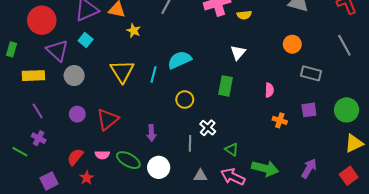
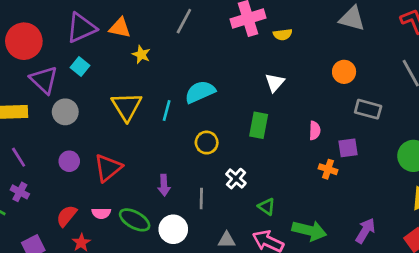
purple square: (309, 110) -> (348, 148), moved
gray line: (190, 143) -> (201, 199), moved

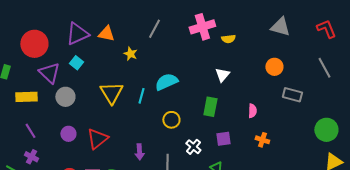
yellow star: (141, 54) -> (130, 54), moved
purple square: (348, 148) -> (223, 139), moved

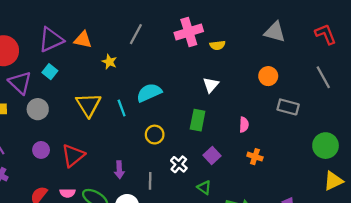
cyan line: (141, 96) -> (122, 108), turned -35
purple square: (223, 139) -> (212, 155), turned -35

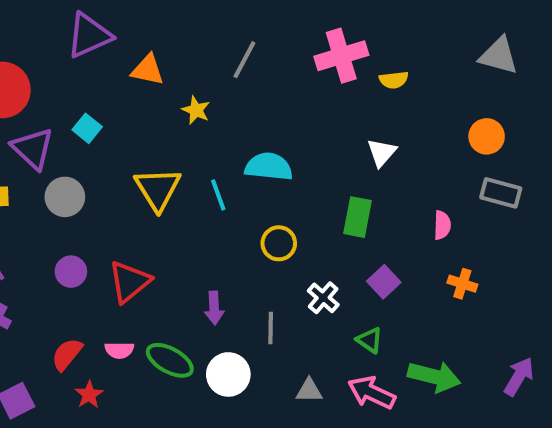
purple triangle: (51, 40) -> (89, 35), moved
cyan semicircle: (149, 93) -> (269, 167), turned 30
gray rectangle: (288, 107) -> (501, 193), moved

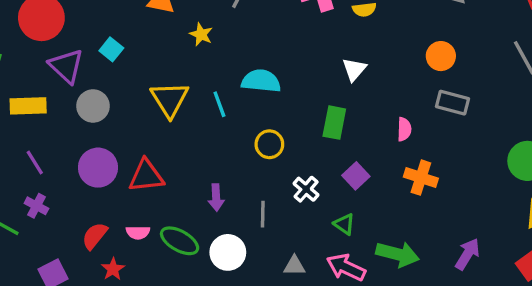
purple circle: (71, 272) -> (98, 168), size x1.5
red triangle: (129, 282) -> (146, 176), turned 33
orange cross: (462, 284) -> (421, 178), size x1.4

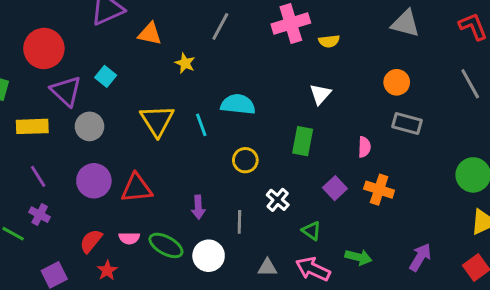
purple square: (356, 176) -> (335, 188), moved
green arrow: (398, 254) -> (358, 257), size x0.7

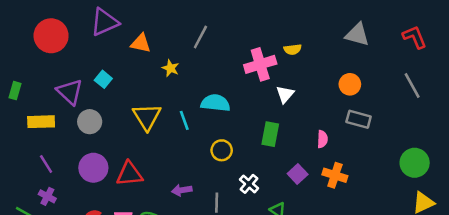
pink cross: (291, 24) -> (260, 64), moved
red circle: (44, 48) -> (51, 36), moved
purple arrow: (198, 207) -> (182, 190), turned 84

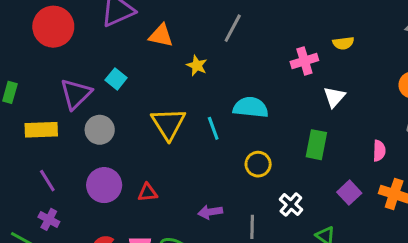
pink cross: (260, 64) -> (304, 61), size x0.7
purple triangle: (70, 92) -> (76, 94), turned 32
red triangle: (129, 174) -> (147, 193), size x0.6

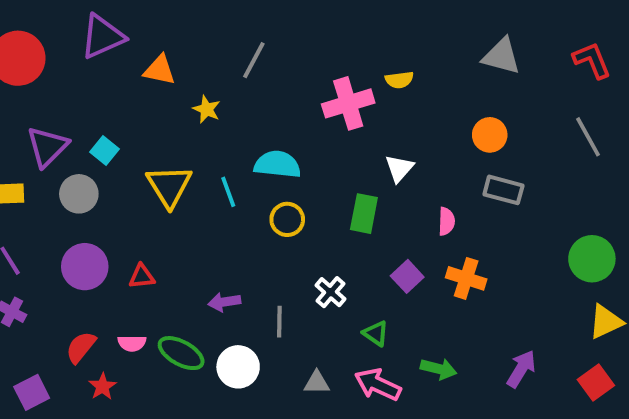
pink cross: (304, 61) -> (348, 103), size x1.4
cyan square: (116, 79) -> (104, 151), moved
white triangle: (334, 97) -> (399, 168), moved
yellow circle: (258, 164) -> (287, 219), moved

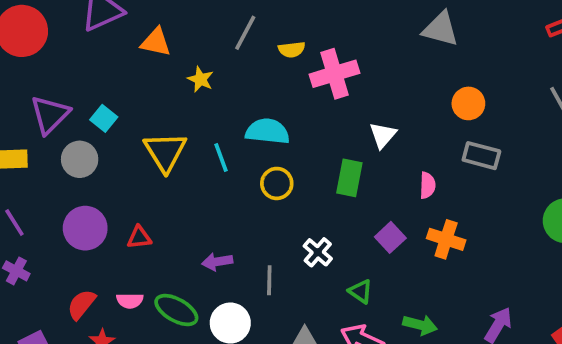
gray triangle: (502, 56) -> (441, 29), moved
yellow semicircle: (399, 80) -> (292, 50), moved

